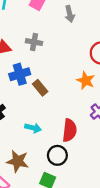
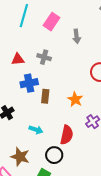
orange star: (86, 80) -> (75, 99), moved
brown rectangle: (40, 88) -> (45, 96), turned 40

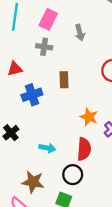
gray cross: (44, 57) -> (44, 47), moved
brown rectangle: (45, 96) -> (64, 80), moved
orange star: (75, 99) -> (89, 117), moved

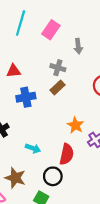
gray cross: (44, 47) -> (58, 68), moved
brown rectangle: (64, 80) -> (57, 87), turned 40

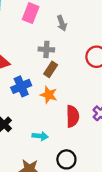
orange star: (75, 125) -> (49, 95), moved
red semicircle: (67, 154) -> (72, 116), moved

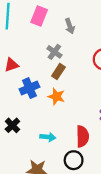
gray cross: (46, 49) -> (54, 52), turned 32
red semicircle: (72, 116) -> (82, 136), moved

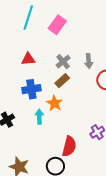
gray arrow: (70, 26) -> (89, 61), moved
red triangle: (11, 65) -> (28, 59), moved
cyan arrow: (48, 137) -> (39, 117), moved, turned -112

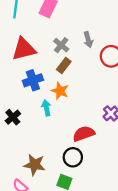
red triangle: (28, 59) -> (24, 49), size x1.6
red semicircle: (69, 146) -> (84, 134), turned -114

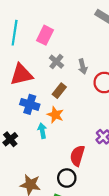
gray cross: (61, 45) -> (56, 62), moved
blue cross: (33, 80) -> (30, 104), turned 36
red semicircle: (84, 134) -> (77, 156), turned -54

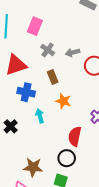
gray arrow: (83, 66) -> (73, 52), turned 96
brown rectangle: (59, 91) -> (53, 77), turned -56
orange star: (55, 115) -> (63, 101), moved

